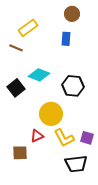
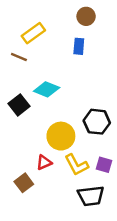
black hexagon: (73, 86) -> (97, 122), moved
brown square: (20, 153) -> (24, 183), turned -35

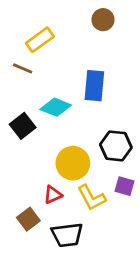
blue rectangle: (79, 46) -> (94, 86), moved, size x1.5
purple square: (104, 165) -> (125, 186), moved
black trapezoid: (91, 196) -> (67, 235), moved

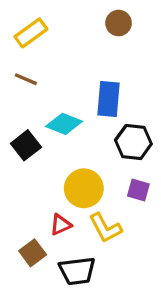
yellow rectangle: (40, 40) -> (31, 33), moved
black hexagon: (116, 146) -> (133, 142), moved
purple square: (125, 186) -> (138, 190), moved

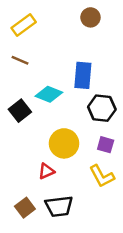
yellow L-shape: (105, 228) -> (102, 176), moved
brown square: (33, 253) -> (25, 208), moved

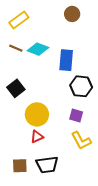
cyan diamond: (49, 94) -> (38, 49), moved
yellow circle: (64, 143) -> (37, 114), moved
purple square: (106, 145) -> (76, 115), moved
brown square: (25, 208) -> (20, 166), turned 35

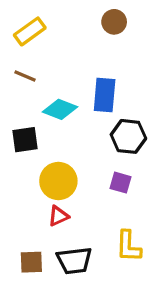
cyan diamond: (38, 49) -> (60, 109), moved
black square: (16, 88) -> (25, 140), turned 30
yellow L-shape: (81, 141) -> (128, 246), moved, turned 30

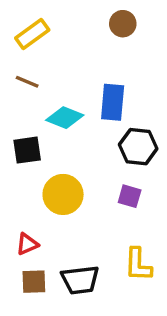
red triangle: (58, 216) -> (27, 244), moved

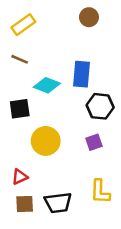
purple square: (130, 196) -> (94, 142), turned -35

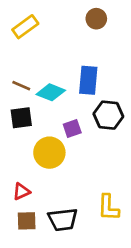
brown line: (20, 59) -> (21, 86), moved
purple square: (94, 142) -> (72, 129), moved

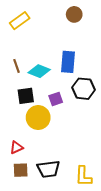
brown line: (21, 86) -> (16, 66), turned 48
black square: (21, 118) -> (26, 96), moved
yellow L-shape: (108, 208) -> (83, 176), moved

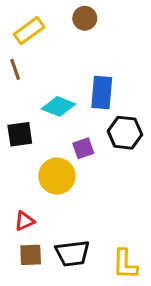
brown circle: (74, 14) -> (85, 18), moved
brown line: (16, 66) -> (15, 69), moved
black square: (26, 96) -> (20, 134), moved

